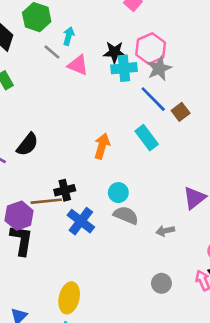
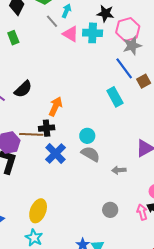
black star: (115, 52) -> (105, 13), moved
cyan cross: (124, 68) -> (93, 33), moved
orange arrow: (102, 146) -> (55, 106), moved

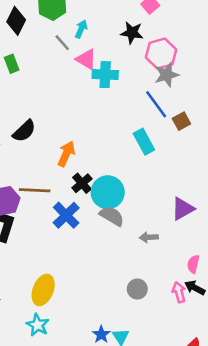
cyan cross: (93, 33) -> (105, 75), moved
black cross: (47, 128) -> (82, 183), moved, turned -35
cyan circle: (87, 136) -> (108, 192), size x1.6

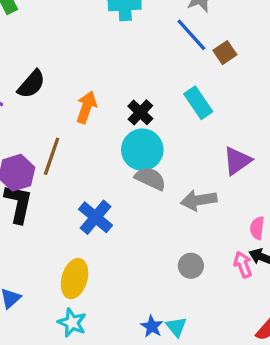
cyan rectangle: (144, 142) -> (198, 103), moved
black cross: (82, 183) -> (140, 112), moved
brown line: (35, 190) -> (52, 156), turned -68
blue cross: (66, 215) -> (96, 217), moved
gray arrow: (149, 237) -> (199, 200), size x1.5

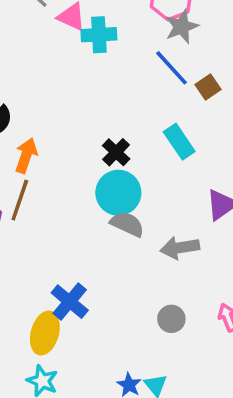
orange arrow: (86, 107) -> (26, 155), moved
blue cross: (96, 217) -> (70, 302), moved

